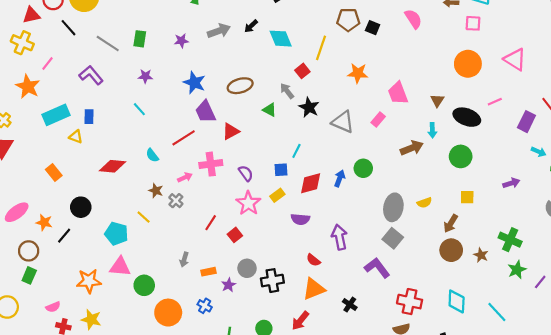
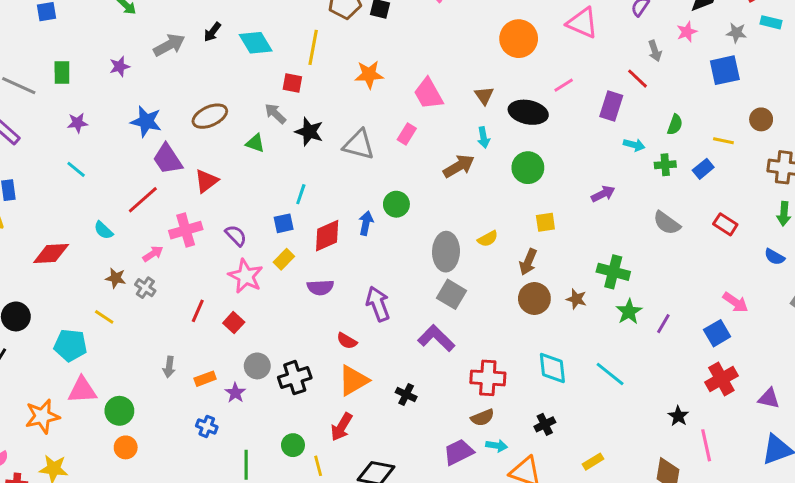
red square: (302, 71) -> (292, 83), turned -32
orange circle: (168, 313) -> (126, 447), moved, size x0.6

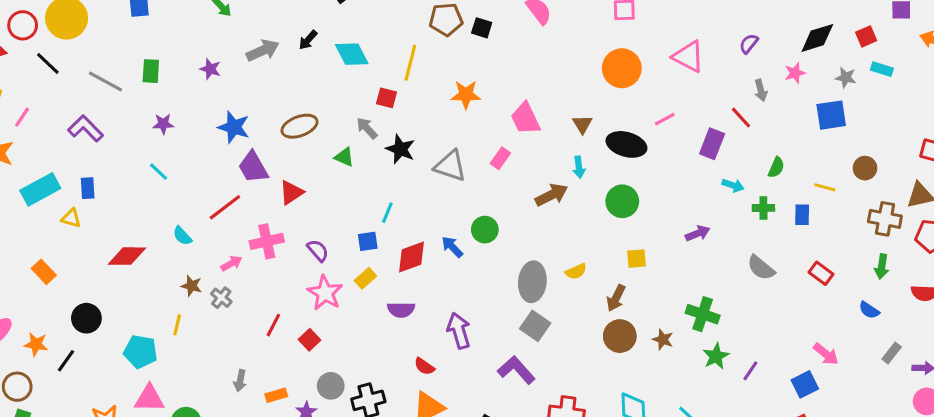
purple star: (120, 66) -> (210, 69), turned 30
blue rectangle: (703, 169) -> (802, 215), turned -54
blue arrow: (366, 223) -> (452, 247), turned -60
yellow line: (104, 317) -> (177, 325), turned 66

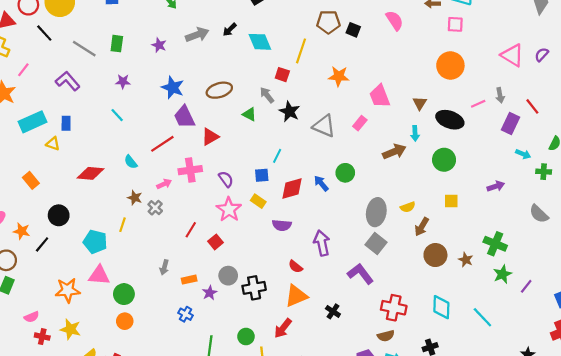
pink triangle: (688, 57) -> (512, 55), moved
gray arrow: (761, 90) -> (500, 95), moved
yellow rectangle: (365, 278) -> (258, 201), turned 72
brown arrow: (616, 298) -> (422, 227), moved

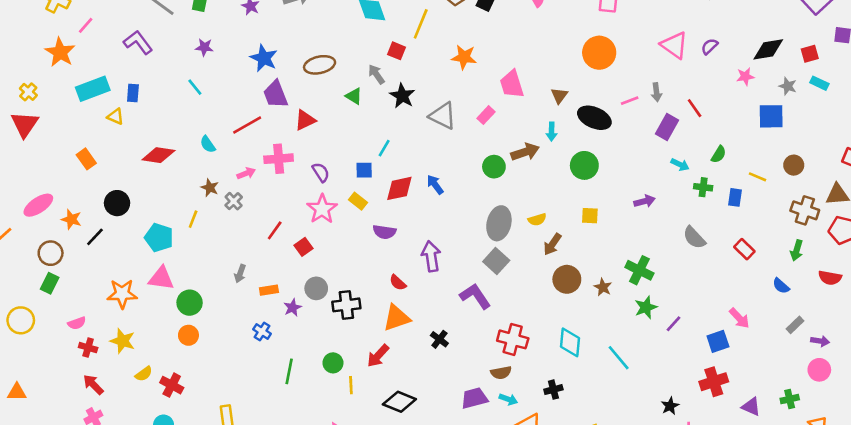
green circle: (345, 173) -> (494, 167), moved

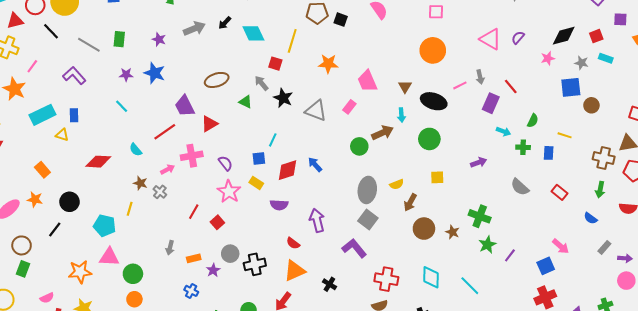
blue star: (264, 58) -> (154, 73), moved
brown circle: (794, 165) -> (591, 105), moved
orange star: (71, 219) -> (35, 199), moved

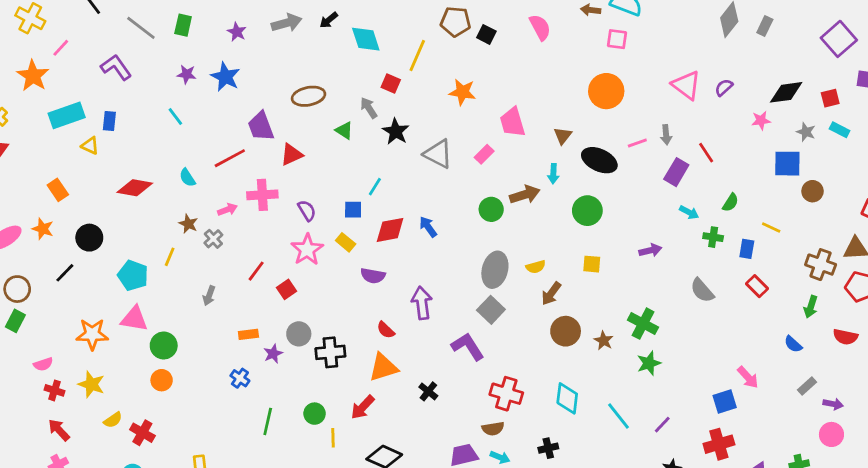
red rectangle: (560, 192) -> (757, 286), moved
gray arrow: (170, 248) -> (209, 296), moved
purple line: (510, 255) -> (662, 425), moved

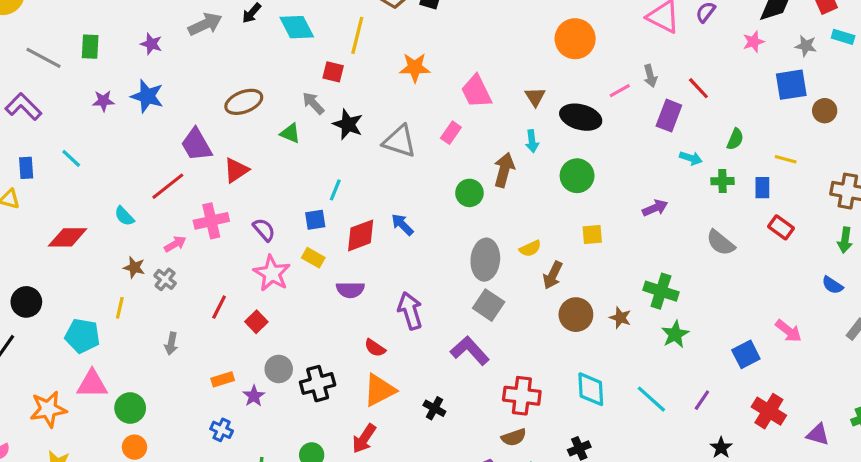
cyan line: (175, 116) -> (71, 158), moved
brown arrow: (525, 195) -> (504, 170), turned -48
blue square: (725, 401) -> (746, 354), moved
red cross: (719, 444) -> (769, 411), turned -32

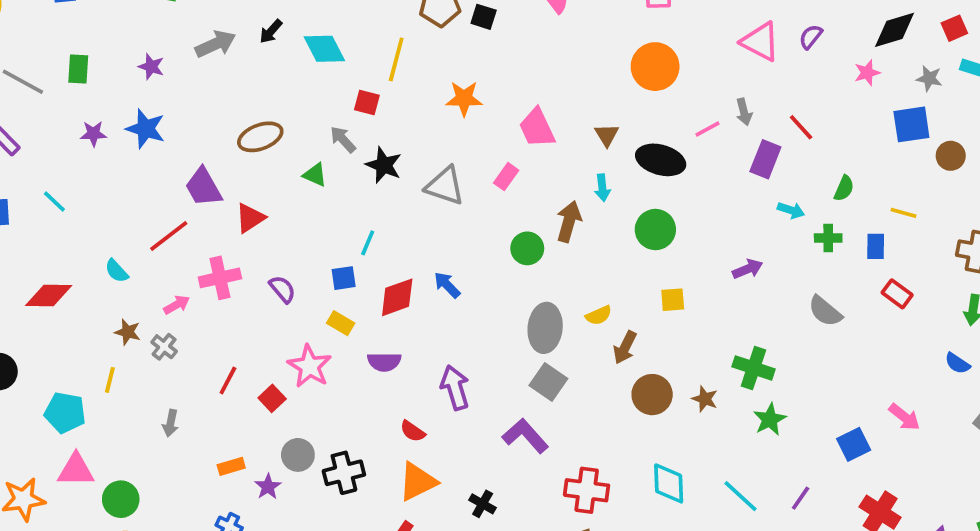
pink star: (272, 273) -> (309, 366), moved

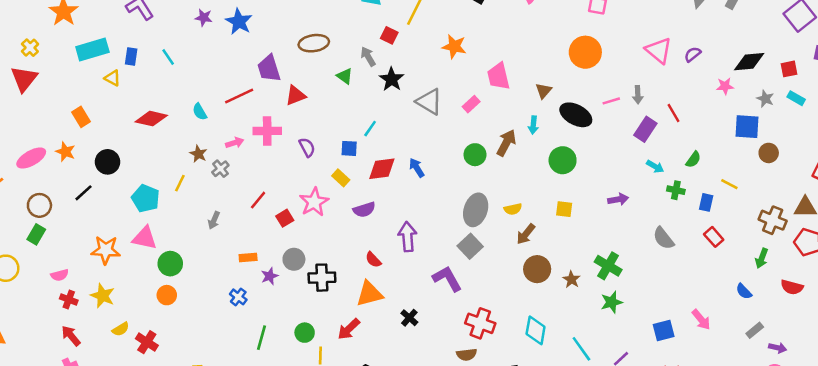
purple semicircle: (384, 362) -> (364, 210), turned -30

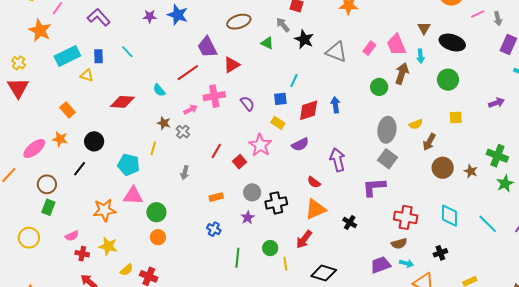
pink trapezoid: (498, 76) -> (396, 45), moved
pink line: (611, 101) -> (478, 14), moved
blue arrow: (417, 168) -> (335, 105), turned 35
purple star: (270, 276) -> (248, 217), moved
purple L-shape: (447, 279) -> (374, 187), turned -55

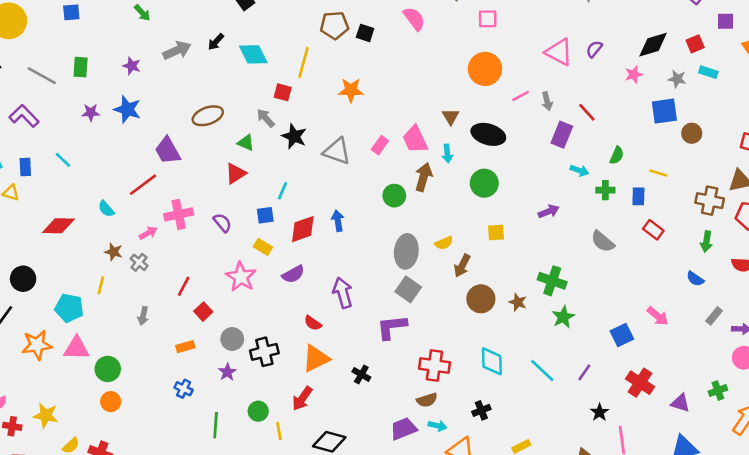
red triangle: (232, 65) -> (236, 173), moved
red square: (240, 162) -> (203, 312), moved
orange star: (104, 210) -> (37, 345), moved

